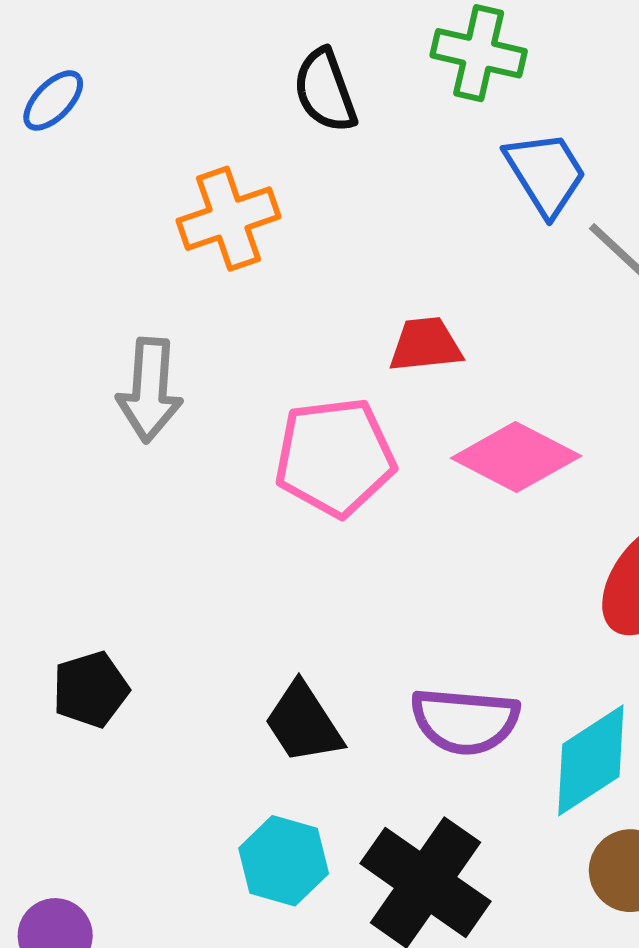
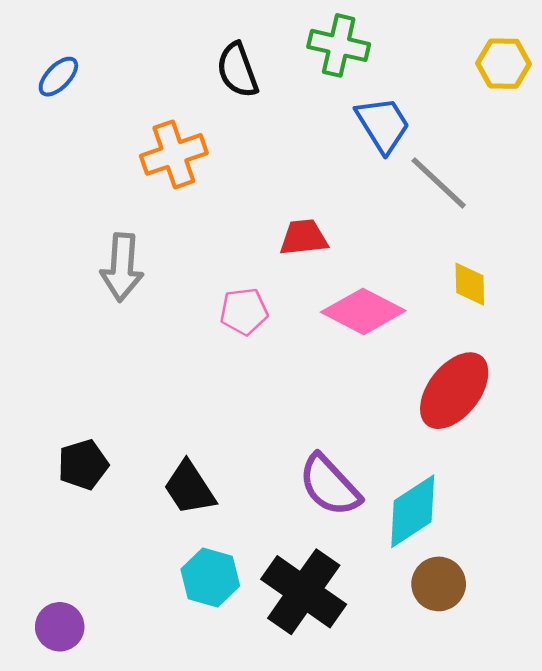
pink pentagon: (335, 457) -> (244, 311), size x0.6
purple semicircle: (465, 721) -> (330, 485), turned 42
black trapezoid: (303, 723) -> (189, 488), moved

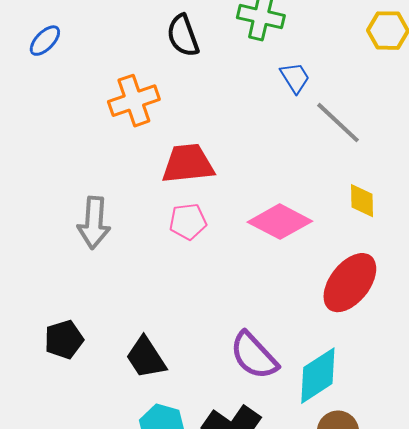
blue trapezoid: (383, 125) -> (295, 78), size x0.7
red trapezoid: (304, 237) -> (188, 164), moved, size x1.4
gray arrow: (122, 267) -> (94, 223), moved

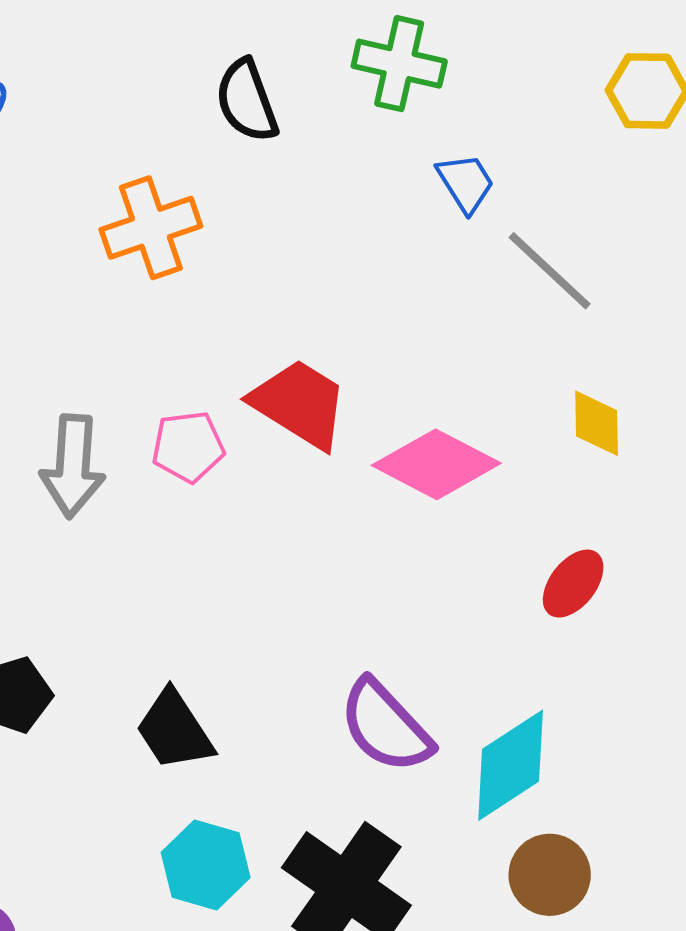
red trapezoid: (188, 164) -> (299, 404), moved, turned 38
pink pentagon: (188, 222) -> (188, 447), moved
red ellipse: (350, 283) -> (573, 584), size x0.6

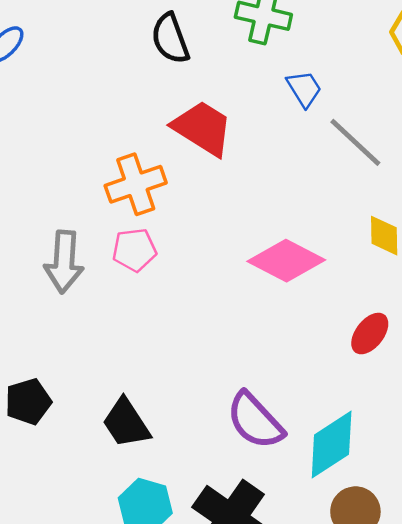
orange cross: (151, 228) -> (136, 184), moved
red trapezoid: (299, 404) -> (203, 128), moved

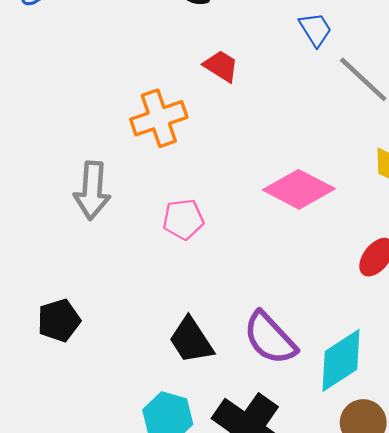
red trapezoid: (203, 128) -> (221, 66), size x0.6
pink pentagon: (134, 250) -> (183, 219), moved
black trapezoid: (126, 423) -> (191, 340), moved

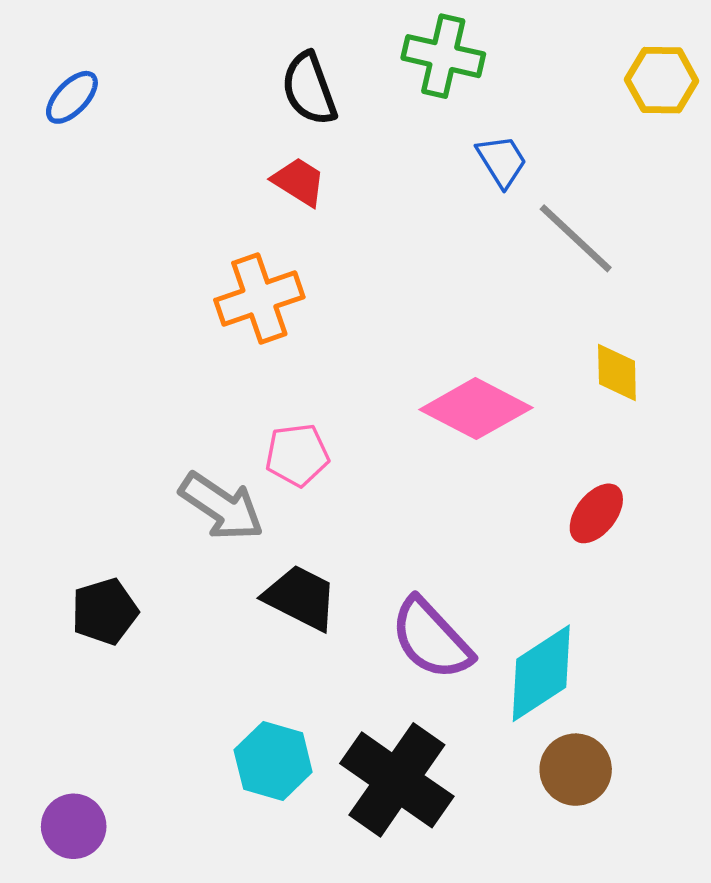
red trapezoid: (221, 66) -> (299, 182), moved
gray arrow: (92, 190) -> (222, 507), moved, turned -60
black trapezoid: (191, 340) -> (301, 598), moved, turned 150

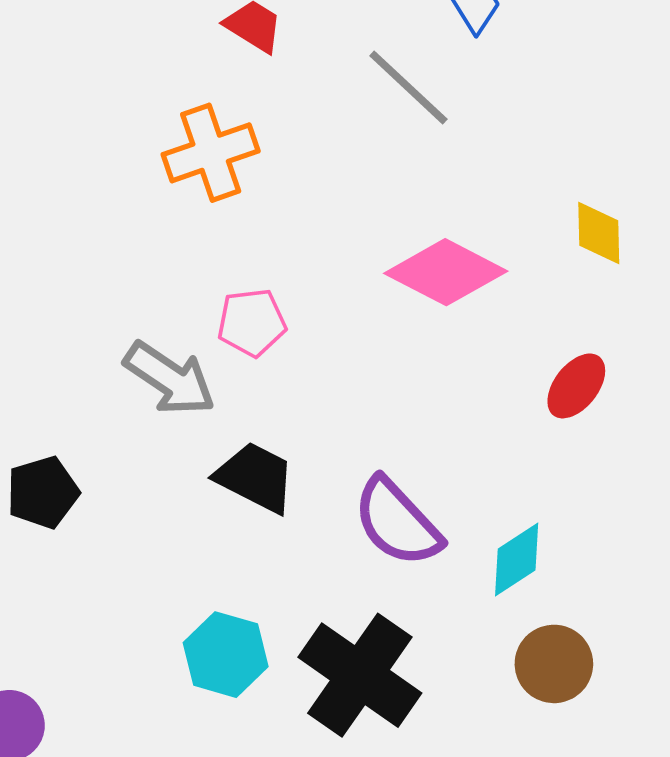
gray line: (576, 238) -> (408, 87), moved
cyan diamond: (541, 673) -> (517, 559), size x0.7

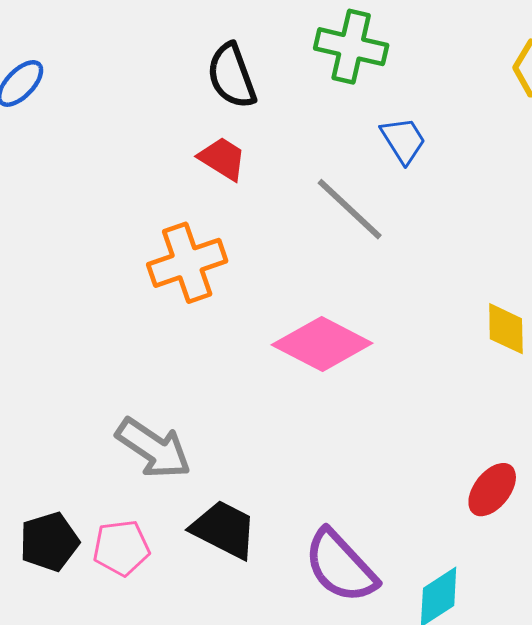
pink diamond: (446, 272) -> (322, 344), moved
pink pentagon: (252, 323) -> (121, 548), moved
red ellipse: (576, 386) -> (492, 490), moved

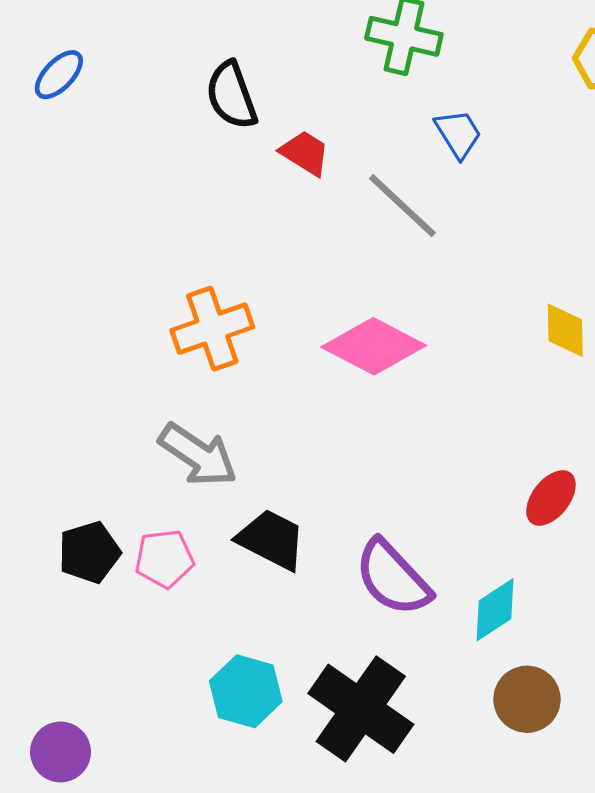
black semicircle: (232, 76) -> (231, 95), moved
red trapezoid: (222, 159) -> (305, 153), moved
orange cross: (187, 263) -> (212, 329), moved

